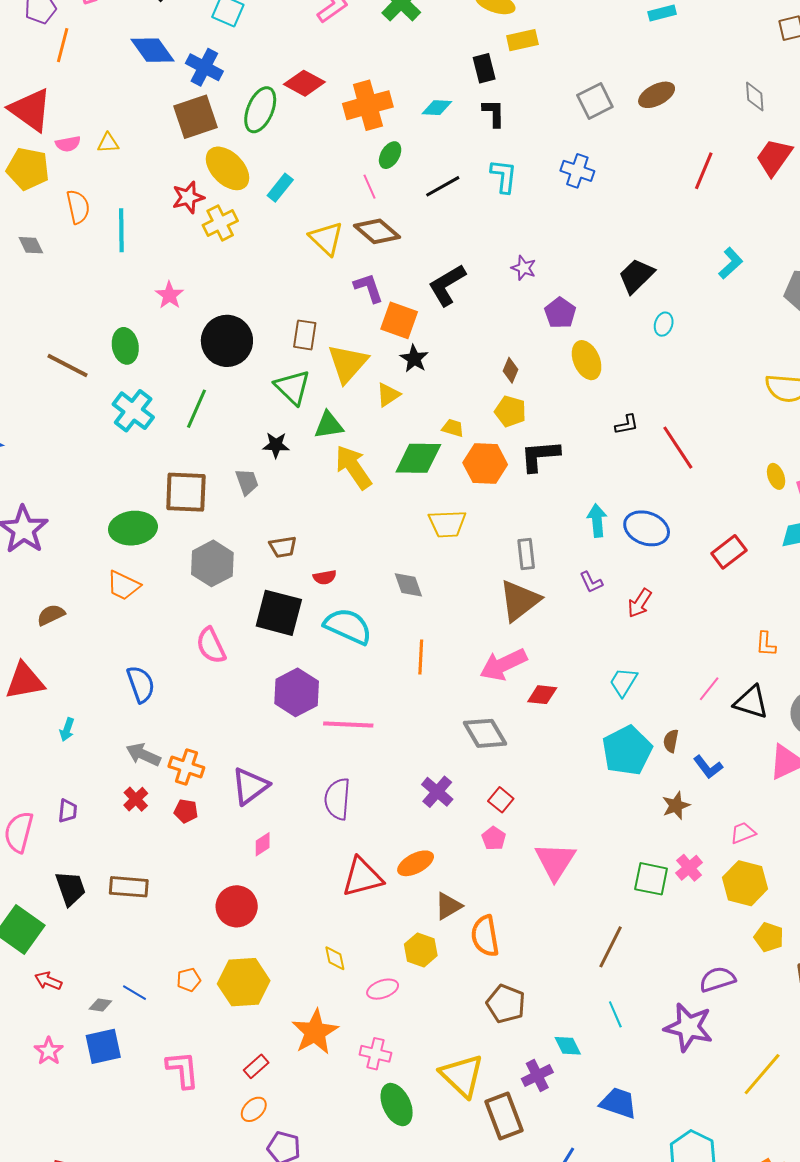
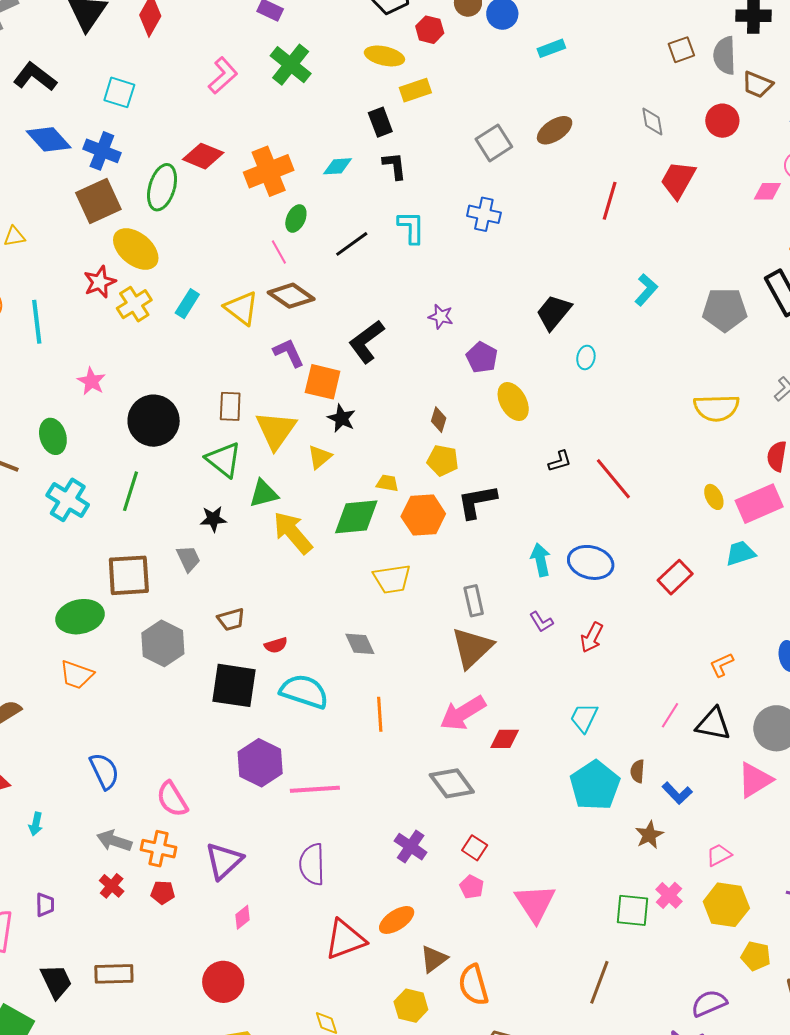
cyan rectangle: (280, 188) -> (187, 304), moved
orange L-shape: (766, 644) -> (722, 665), turned 68
pink semicircle: (211, 646) -> (172, 799), moved

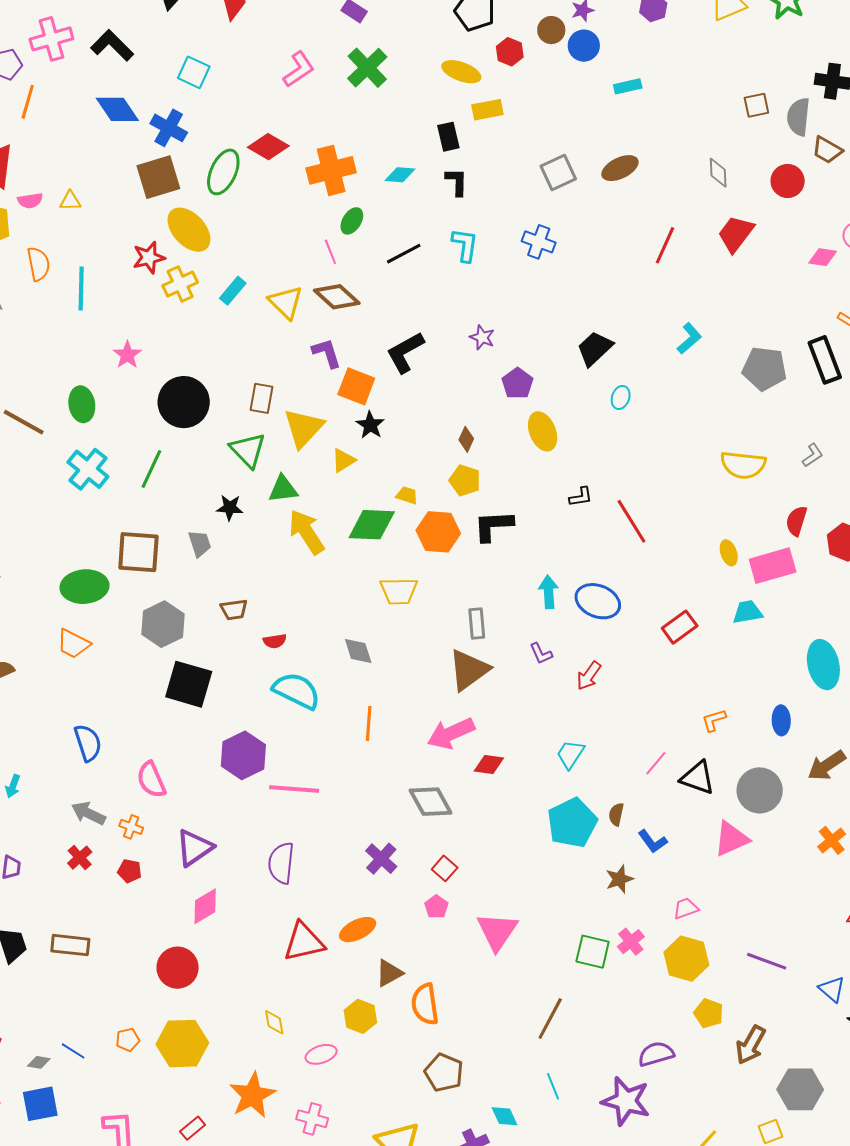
black square: (234, 685) -> (189, 684), moved
orange cross: (158, 849) -> (131, 827), size x0.7
pink diamond: (242, 917) -> (205, 906), size x1.5

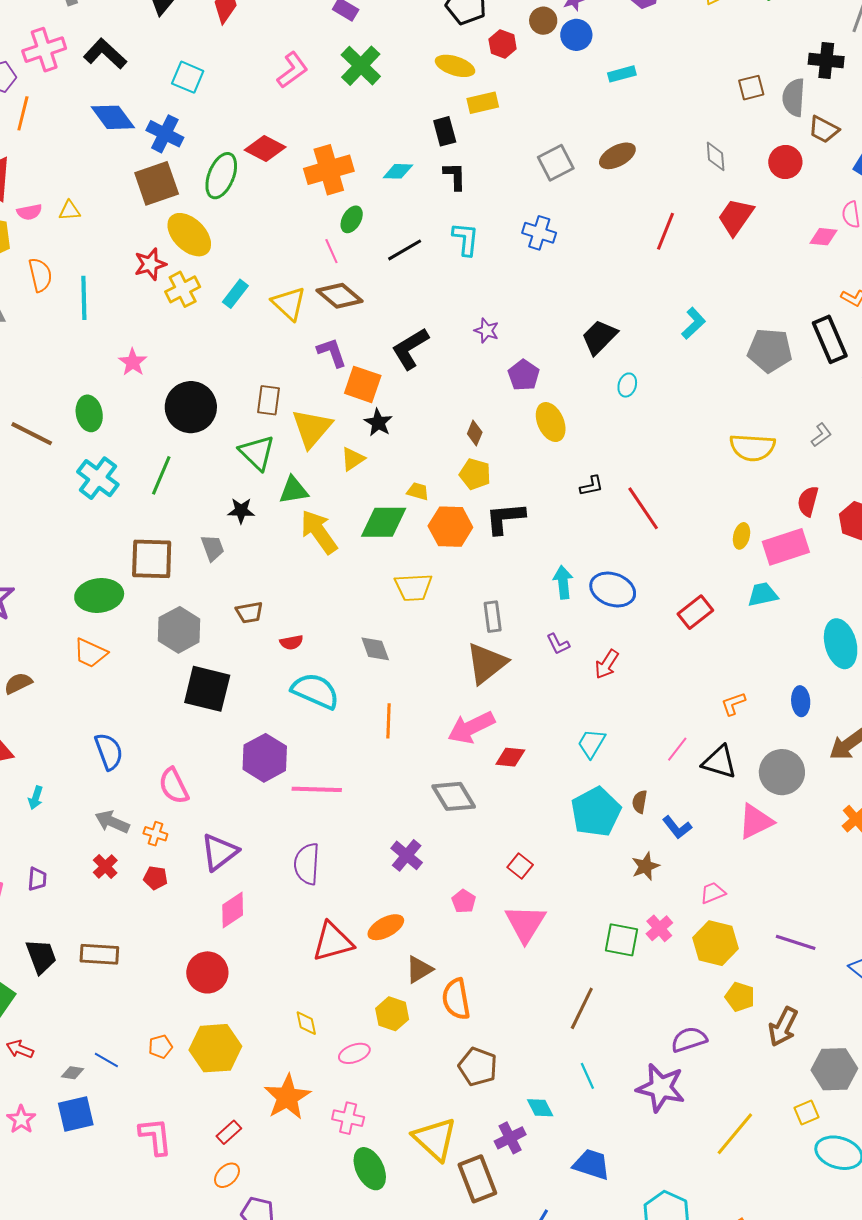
yellow ellipse: (729, 553) -> (742, 536), turned 35
red square: (445, 868) -> (520, 866), moved

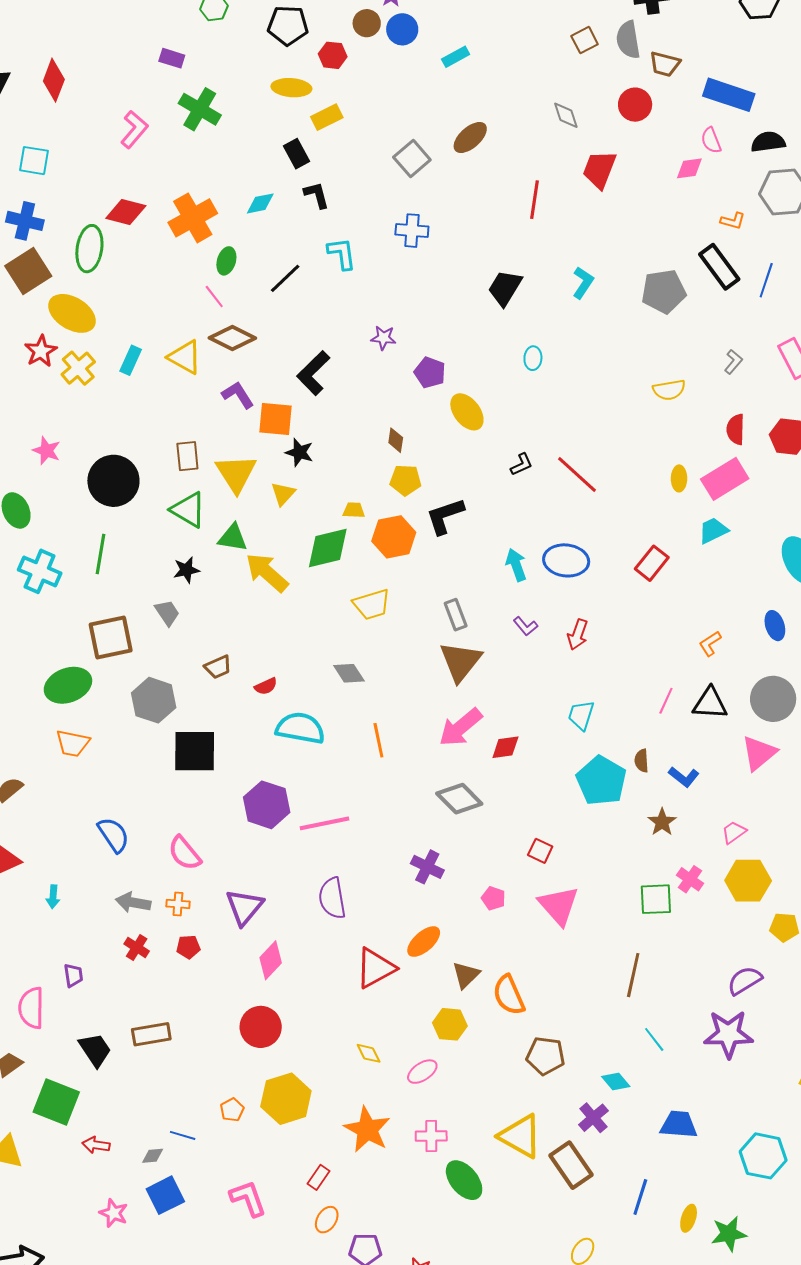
black trapezoid: (599, 337) -> (505, 288), moved
yellow semicircle: (752, 447) -> (669, 390), size x0.7
green triangle: (294, 490) -> (233, 538), turned 32

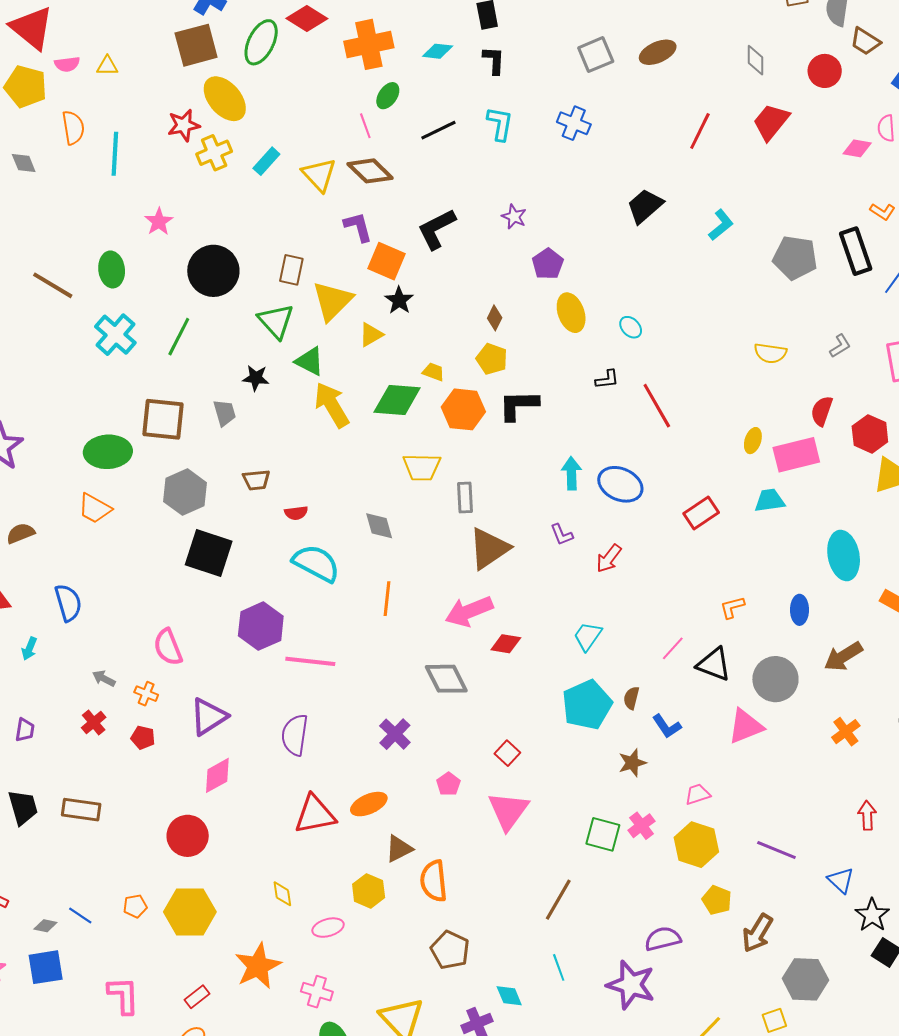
cyan ellipse: (533, 358) -> (631, 327), moved, turned -65
gray rectangle: (456, 615) -> (465, 498), moved
blue semicircle: (114, 835) -> (68, 603), moved
gray arrow: (133, 902) -> (104, 678), size x0.7

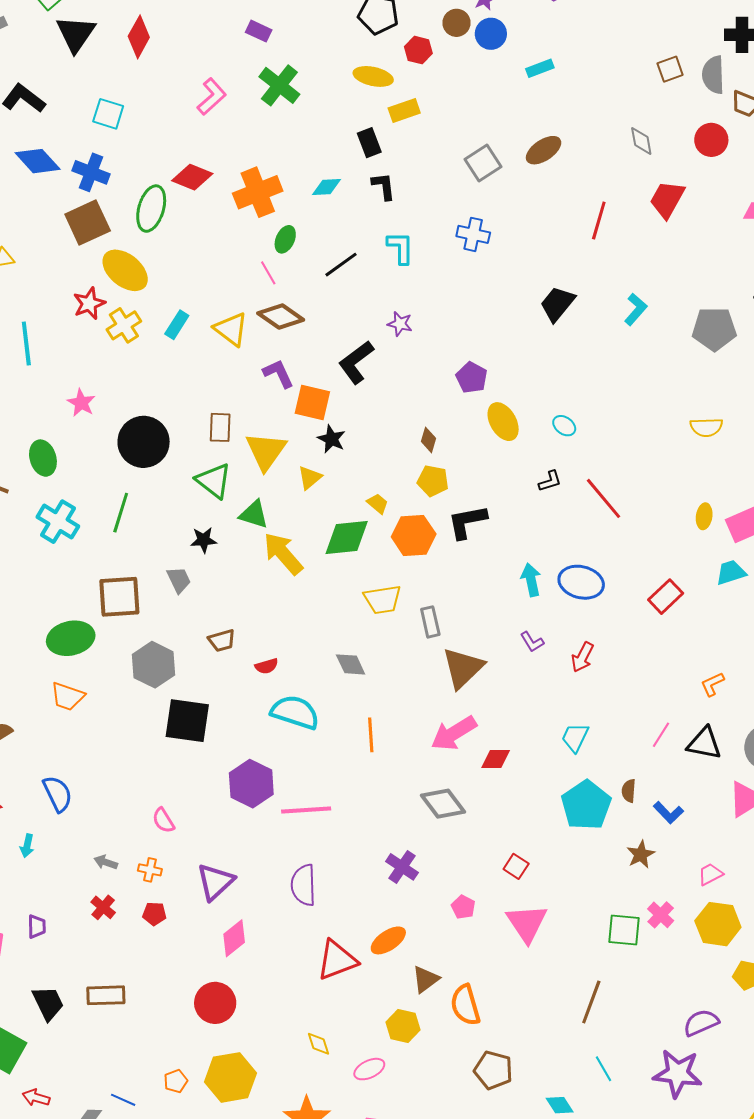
purple star: (514, 217) -> (400, 324), moved
yellow trapezoid: (433, 372) -> (378, 504), turned 30
pink semicircle: (168, 647) -> (163, 820), size x0.7

